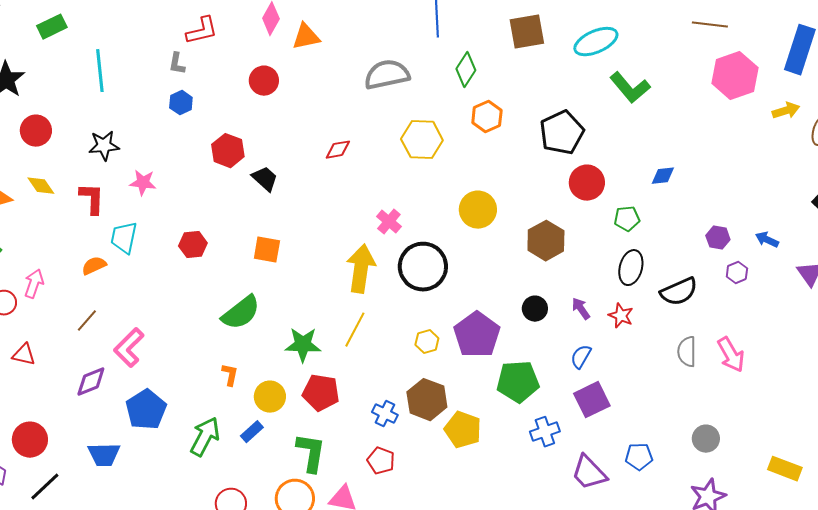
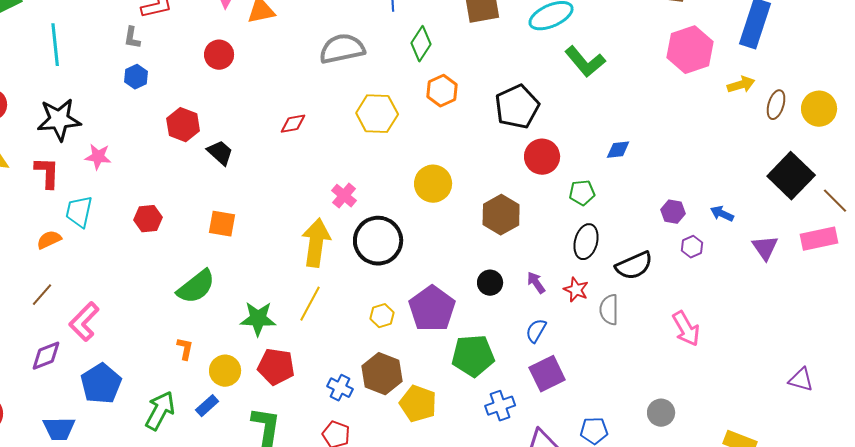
black star: (104, 146) -> (59, 120), size x1.4
gray semicircle: (687, 352) -> (609, 310), moved

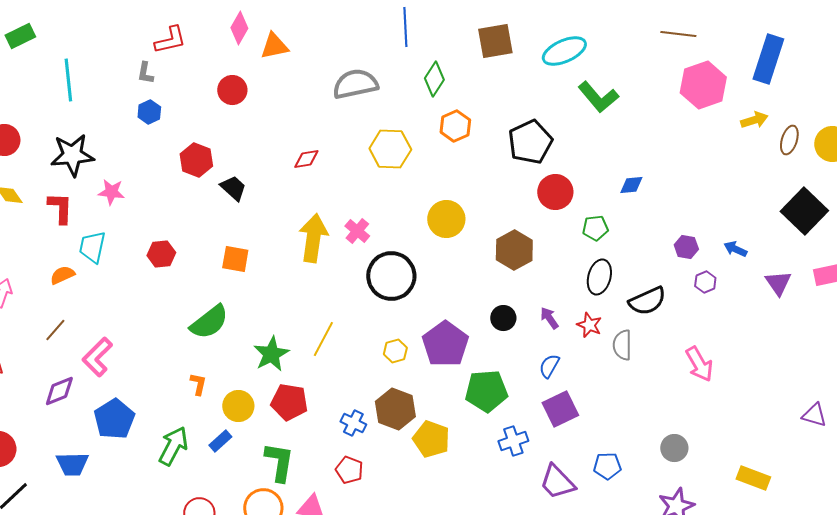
yellow arrow: (316, 243) -> (313, 238), moved
green star: (258, 319) -> (271, 354), turned -30

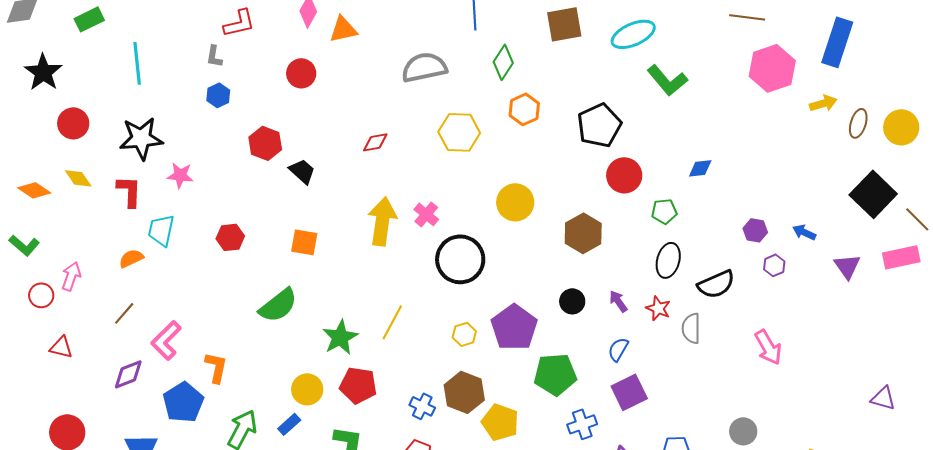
orange L-shape: (198, 384) -> (216, 367), moved, size x1.4

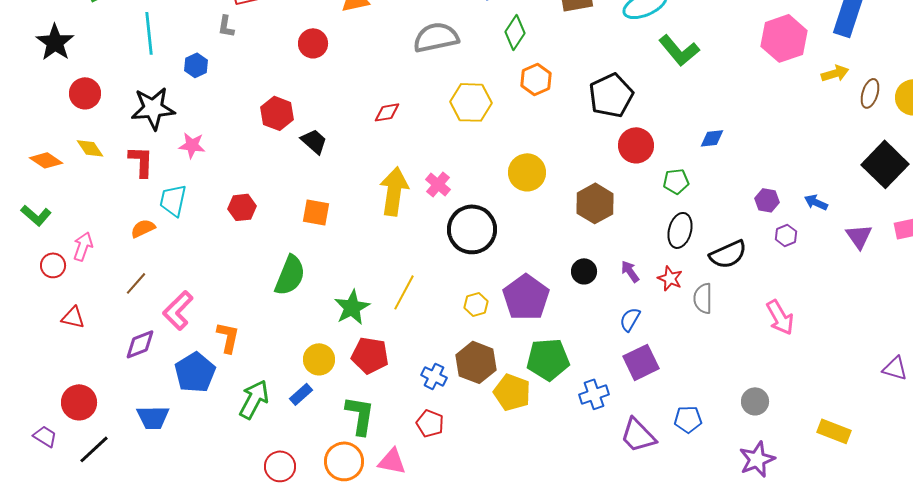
blue hexagon: (218, 95) -> (196, 65), moved
green semicircle: (278, 305) -> (290, 275), turned -30
green pentagon: (555, 374) -> (548, 359), moved

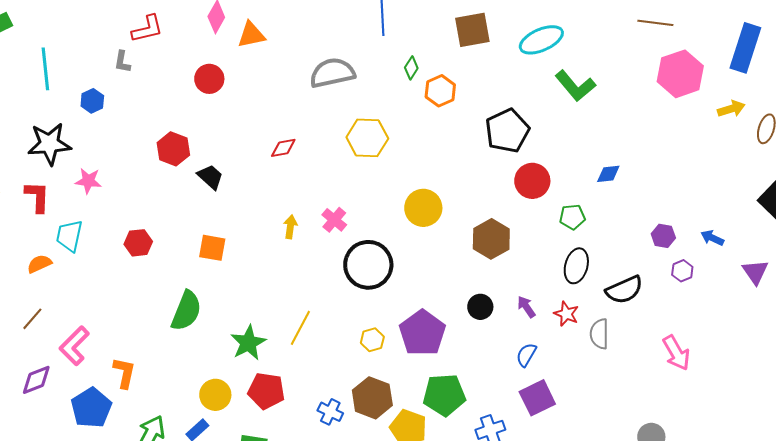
green diamond: (515, 32) -> (411, 68), size x0.7
orange hexagon: (536, 79) -> (440, 91), moved
yellow arrow: (394, 191) -> (290, 227), size x0.5

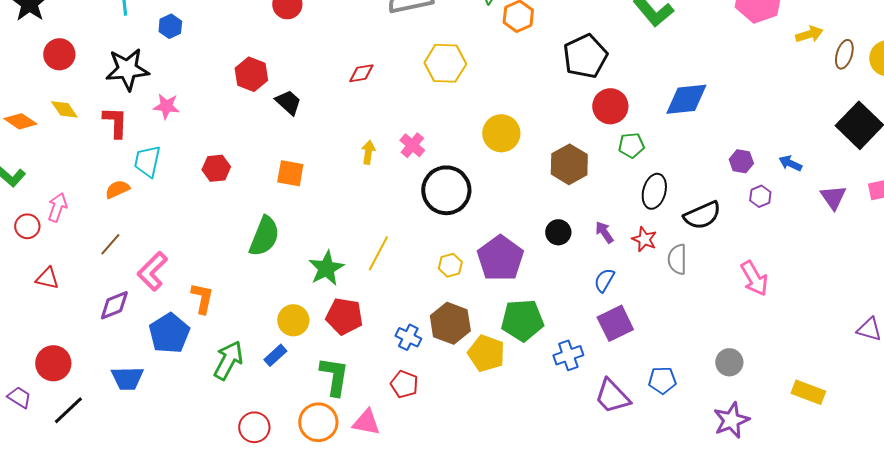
blue diamond: (608, 174) -> (686, 99), size x1.8
green pentagon: (572, 217) -> (631, 145), moved

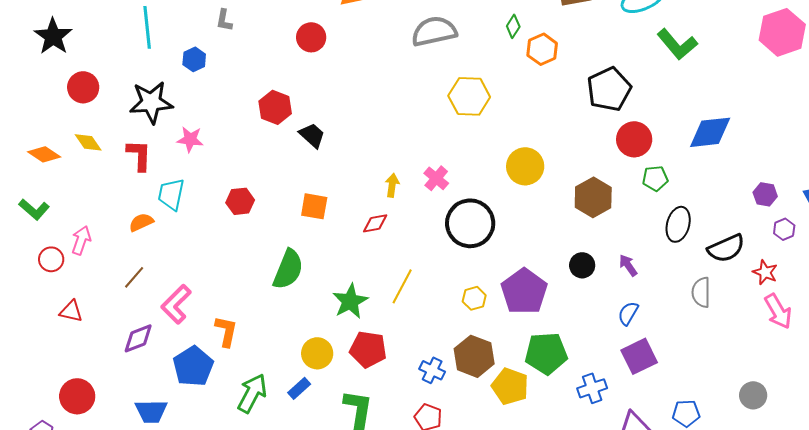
red diamond: (361, 73) -> (375, 223), moved
red star: (644, 239) -> (765, 272), moved

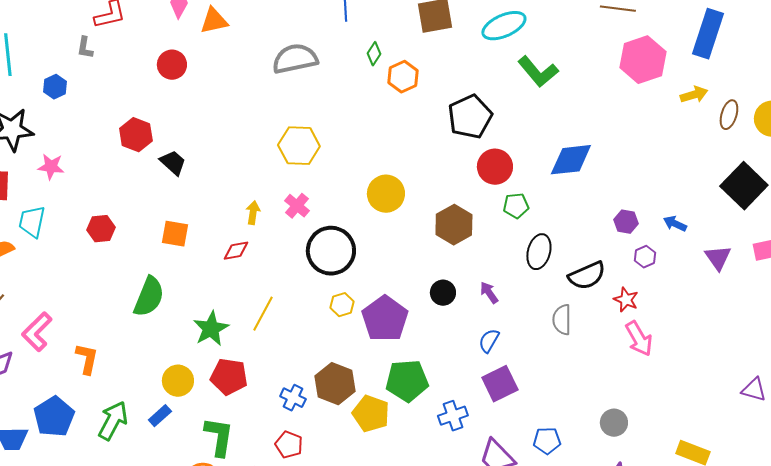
yellow hexagon: (469, 96) -> (299, 146), moved
yellow hexagon: (474, 298) -> (342, 305), moved
blue pentagon: (193, 366) -> (54, 417), moved

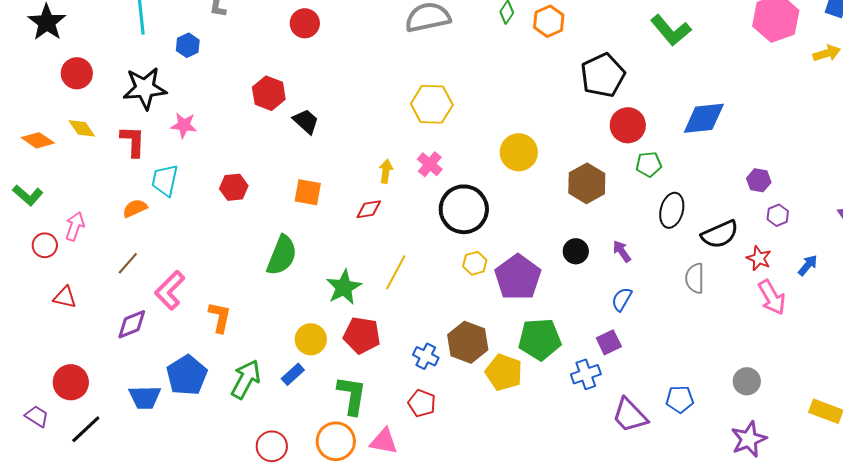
orange hexagon: (403, 77) -> (549, 21), moved
blue arrow: (675, 224) -> (808, 265), moved, turned 105
purple square: (500, 384) -> (609, 342), moved, size x0.7

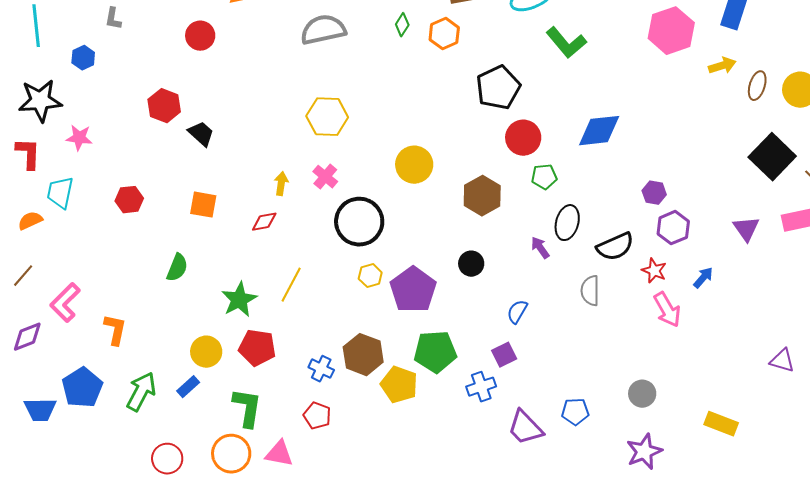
purple hexagon: (778, 215) -> (673, 228), size x1.5
purple arrow: (622, 251) -> (540, 248), moved
green semicircle: (282, 255) -> (177, 268), size x0.7

